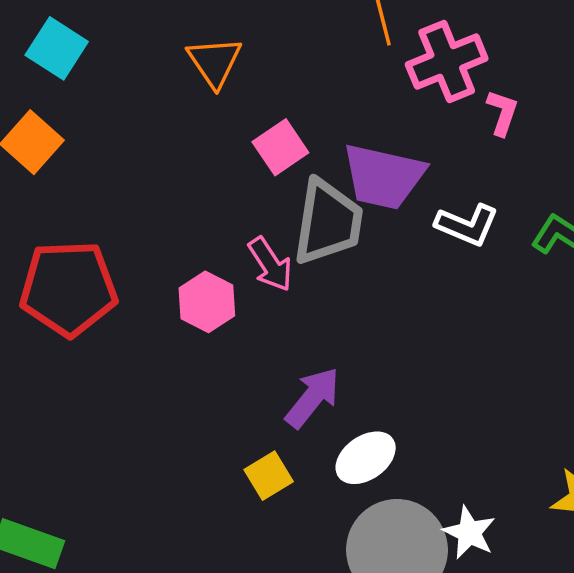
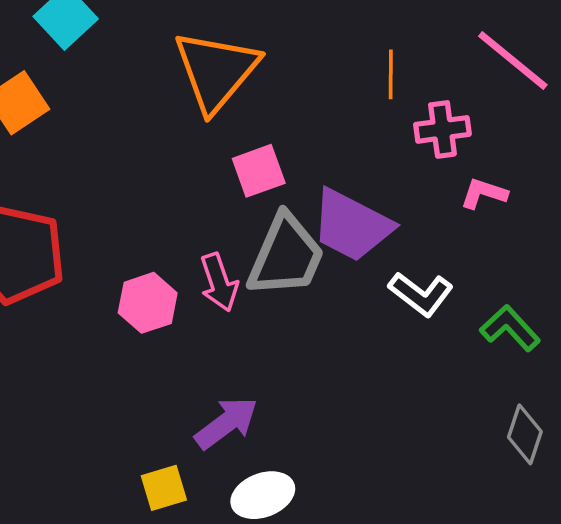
pink cross: (447, 61) -> (442, 129), size x0.7
orange triangle: (215, 62) -> (216, 71), size x1.6
pink L-shape: (502, 113) -> (484, 193), turned -105

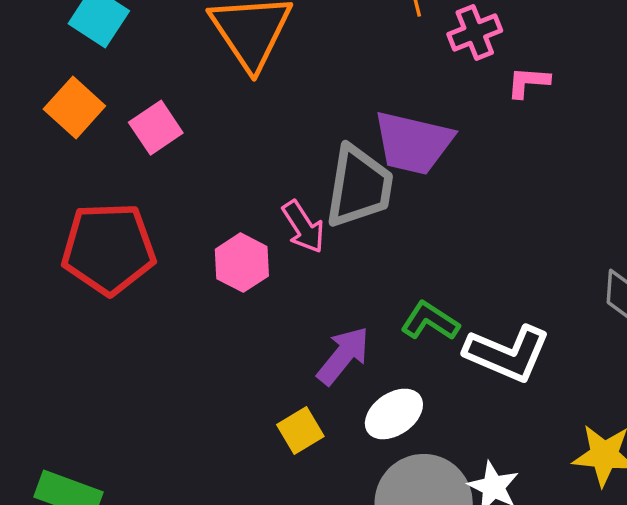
pink square: (259, 171) -> (156, 128), moved
white L-shape: (421, 294) -> (507, 353), moved, size x1.4
green L-shape: (510, 328) -> (430, 321), moved

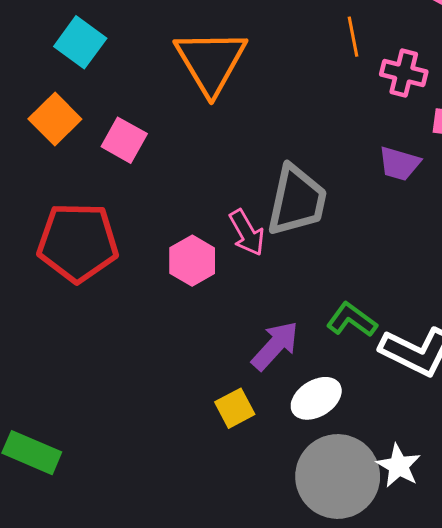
pink cross: (475, 32) -> (404, 73), turned 33
pink square: (156, 128) -> (124, 140), turned -30
purple trapezoid: (413, 143) -> (399, 164), moved, size x0.6

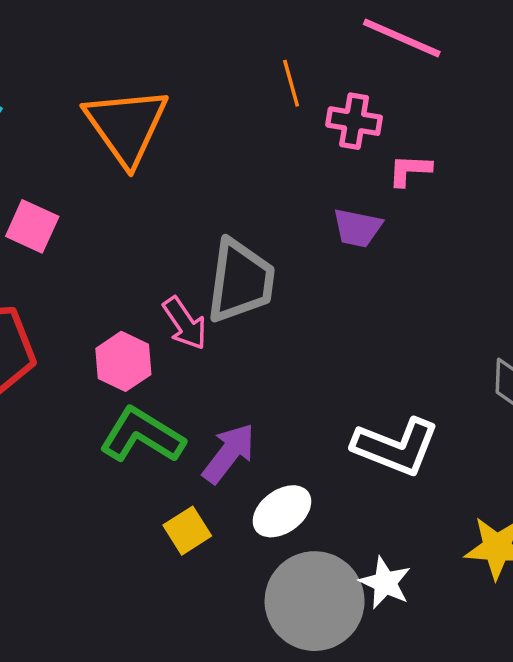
green L-shape: (352, 320) -> (142, 435), moved, size x1.4

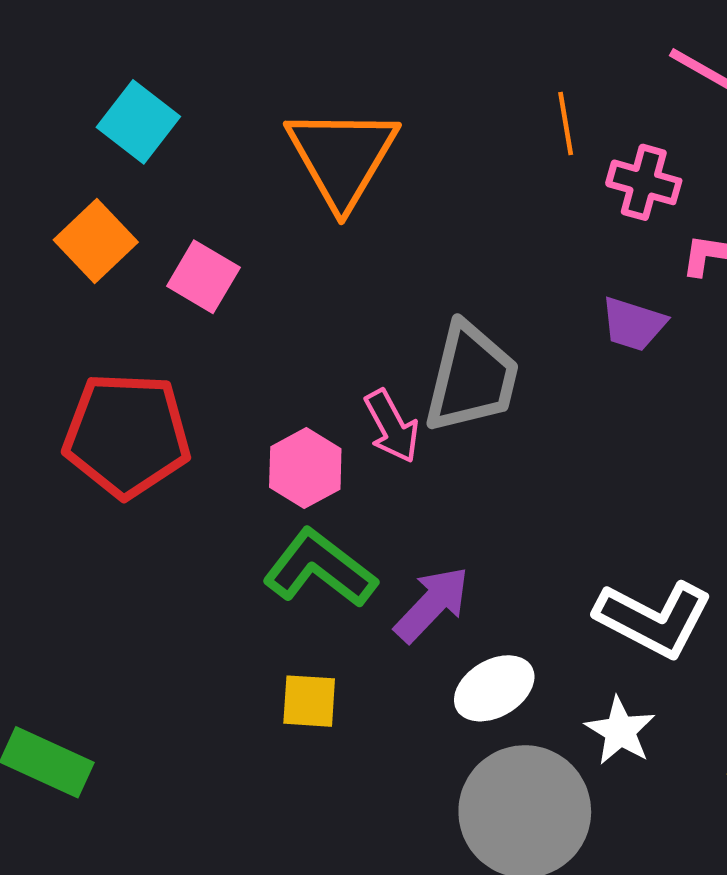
yellow square: (187, 531) -> (309, 701), moved, turned 30
white star: (385, 583) -> (620, 731), moved

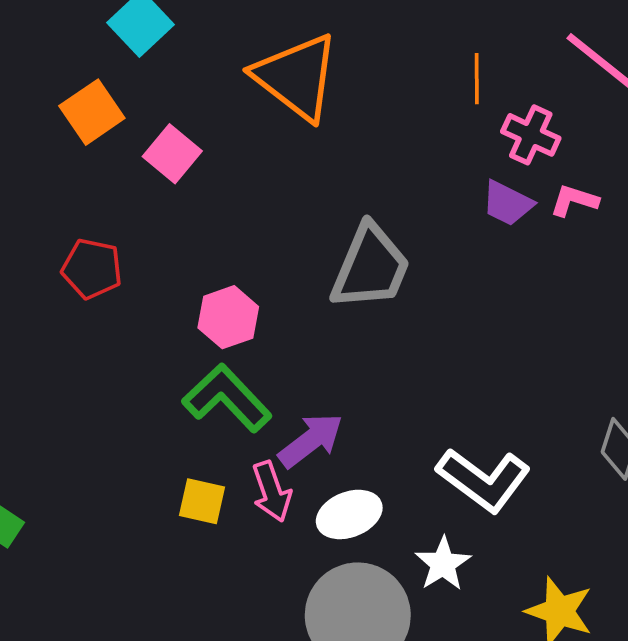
orange triangle: (342, 157) -> (296, 77), turned -32
purple trapezoid: (633, 324) -> (507, 203), moved
pink arrow: (392, 426) -> (272, 492), moved
red pentagon: (127, 435) -> (92, 269), size x0.6

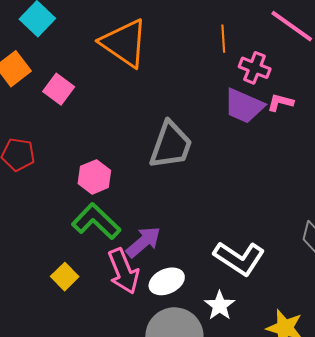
purple trapezoid: (507, 203) -> (244, 106), size x1.4
pink arrow: (272, 492) -> (123, 271), size x1.4
yellow square: (202, 501) -> (65, 277), moved, turned 36

